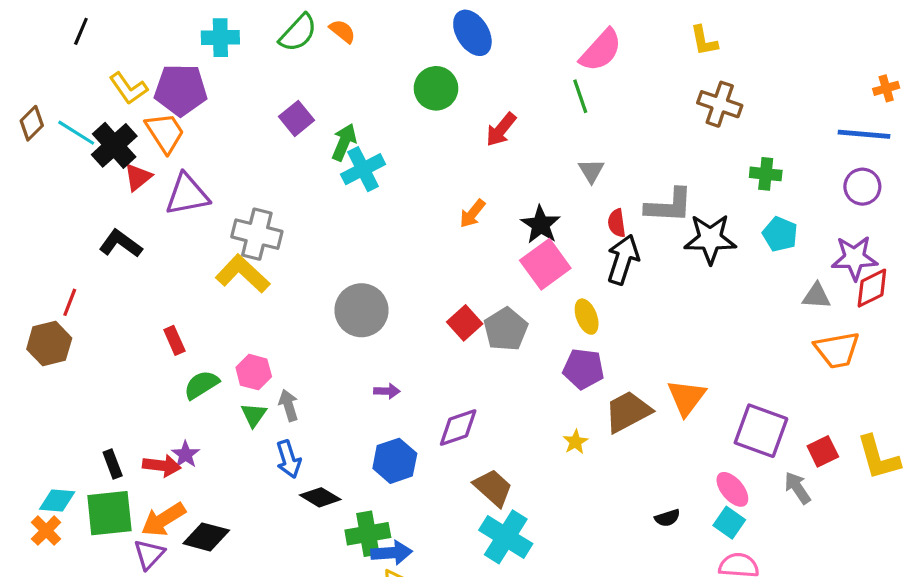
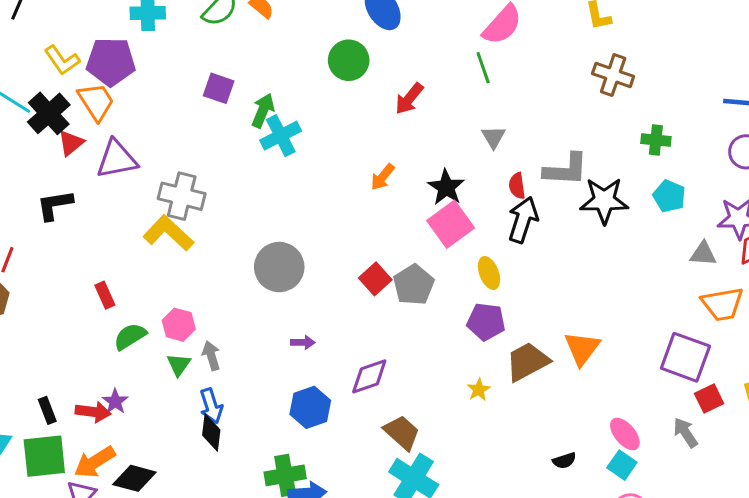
purple square: (296, 118) -> (219, 88), turned -32
black L-shape: (121, 244) -> (55, 205), turned -45
purple square: (761, 431) -> (685, 357), moved
black diamond: (320, 497) -> (211, 433), moved, turned 66

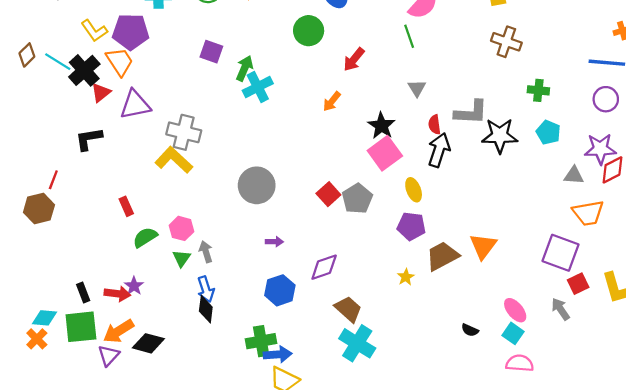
orange arrow: (383, 177) -> (332, 101), moved
black semicircle: (564, 461) -> (470, 330), turned 42

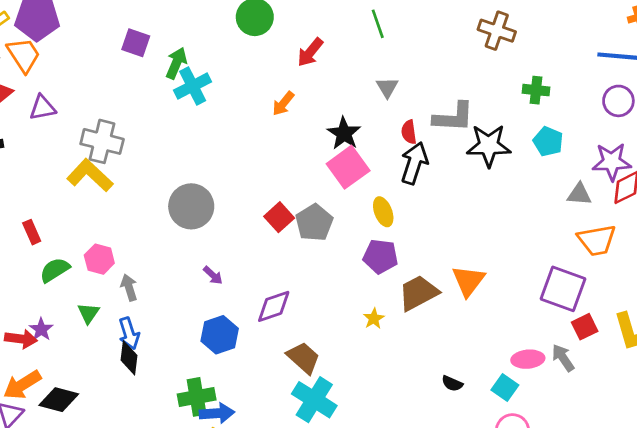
purple triangle: (135, 105) -> (43, 108), size x0.7
purple arrow: (274, 242) -> (213, 275), turned 42
green triangle: (182, 258) -> (88, 313), moved
pink ellipse: (515, 310) -> (528, 359), moved, turned -55

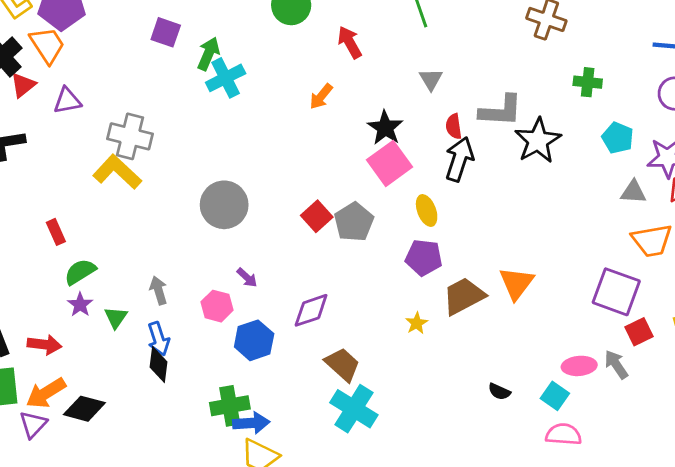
red arrow: (310, 52) -> (350, 42), turned 112
cyan pentagon: (548, 141) -> (618, 138), moved
black star: (489, 146) -> (538, 141), turned -30
pink hexagon: (99, 259) -> (217, 306), moved
purple star: (41, 329) -> (80, 305), moved

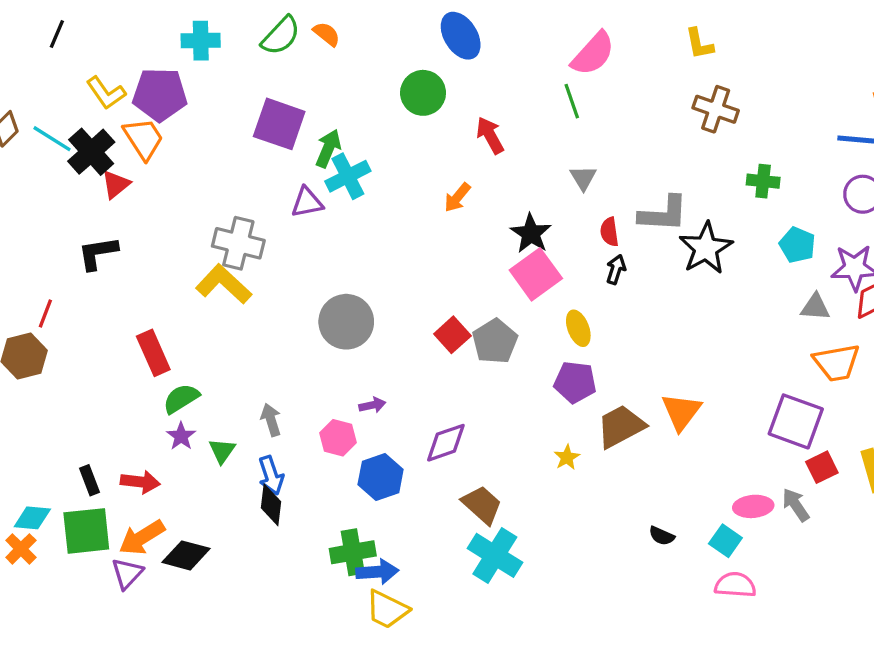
purple square: (166, 32) -> (279, 124), size x1.5
purple triangle: (67, 101) -> (307, 202), moved
black arrow: (459, 159) -> (616, 269), size x0.6
red rectangle: (56, 232) -> (153, 353), size x1.5
purple arrow: (247, 278) -> (372, 405), turned -55

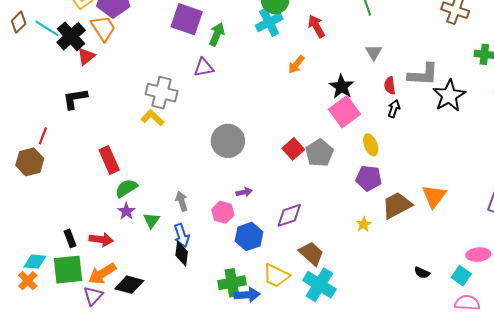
cyan cross: (348, 176) -> (269, 22), moved
yellow L-shape: (224, 284) -> (152, 118), size x0.7
yellow trapezoid: (387, 609) -> (276, 276), moved

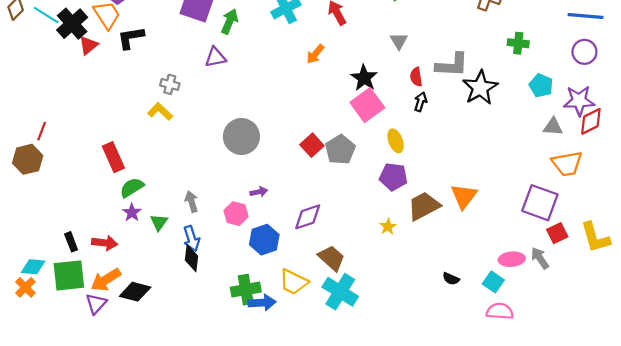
gray cross: (162, 93) -> (170, 84), size x0.6
black L-shape: (75, 99) -> (131, 38), moved

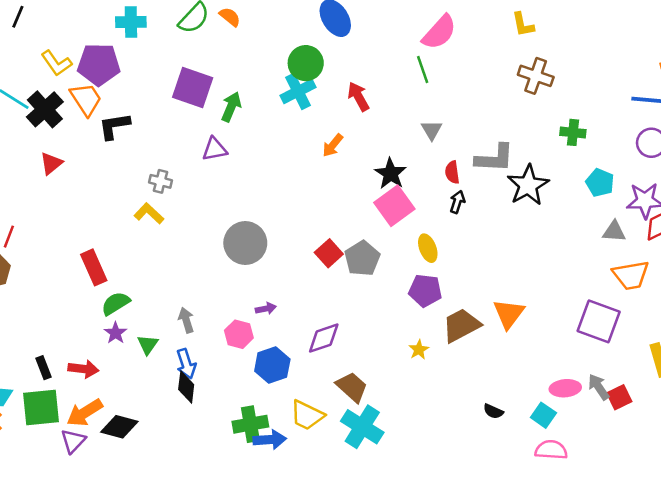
red triangle: (88, 45) -> (51, 163), moved
red square: (557, 233) -> (619, 397), moved

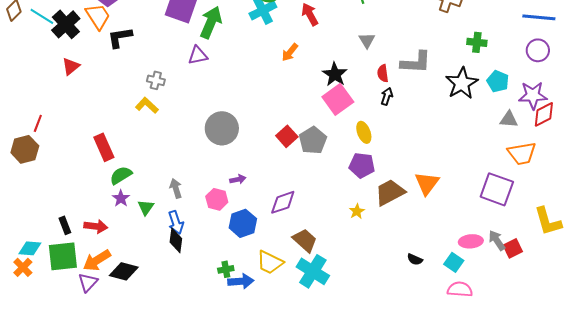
green arrow: (231, 107) -> (211, 22), size x1.4
black star: (528, 185) -> (462, 83), moved
green cross: (250, 424) -> (226, 269), size x0.6

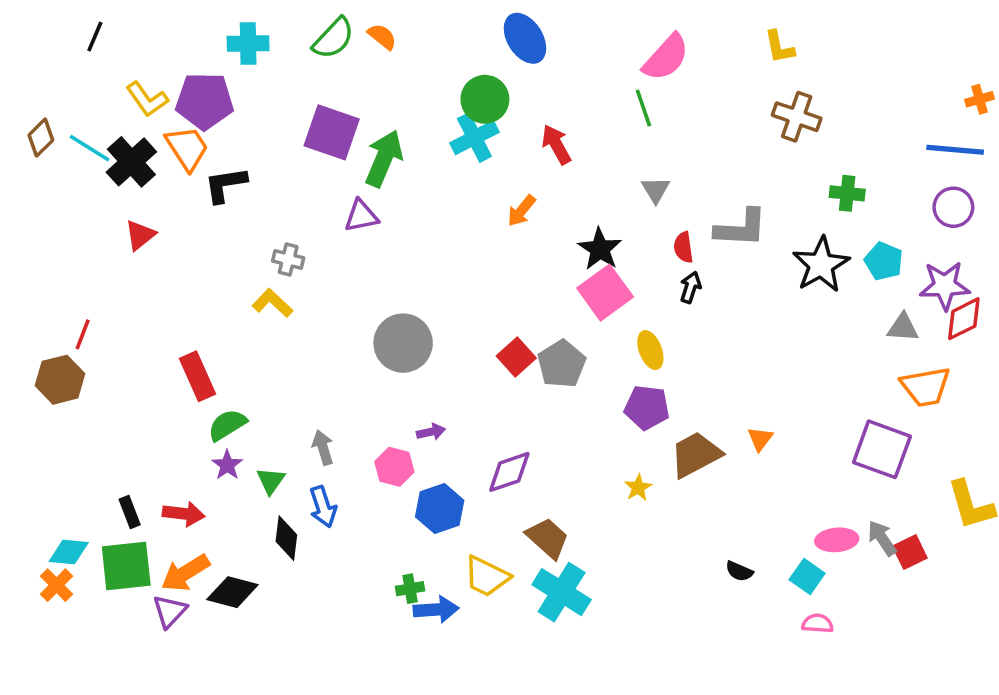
orange triangle: (427, 183) -> (760, 439), size x0.6
black diamond: (176, 240) -> (286, 538), moved
pink semicircle: (460, 289) -> (818, 623), size x0.7

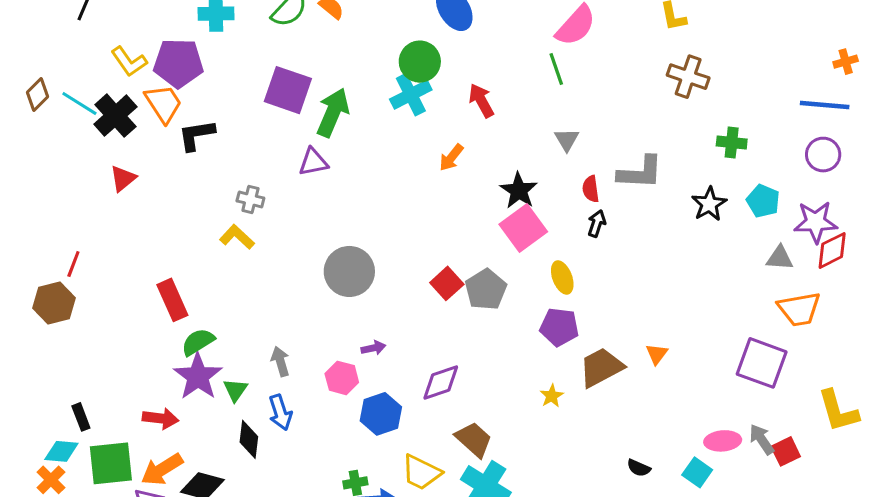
black star: (821, 265) -> (709, 204), size x0.7
purple star: (227, 465) -> (198, 376), size x1.8
black rectangle: (130, 512) -> (81, 417), moved

